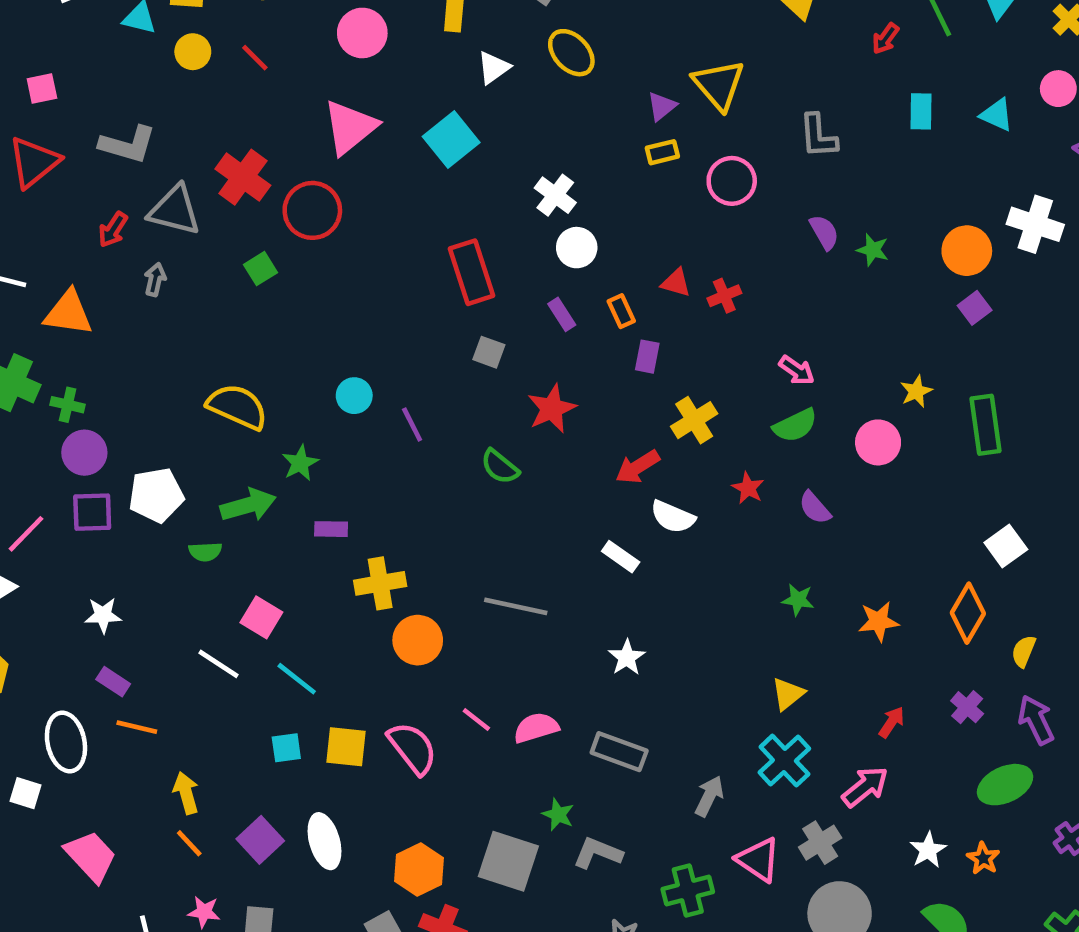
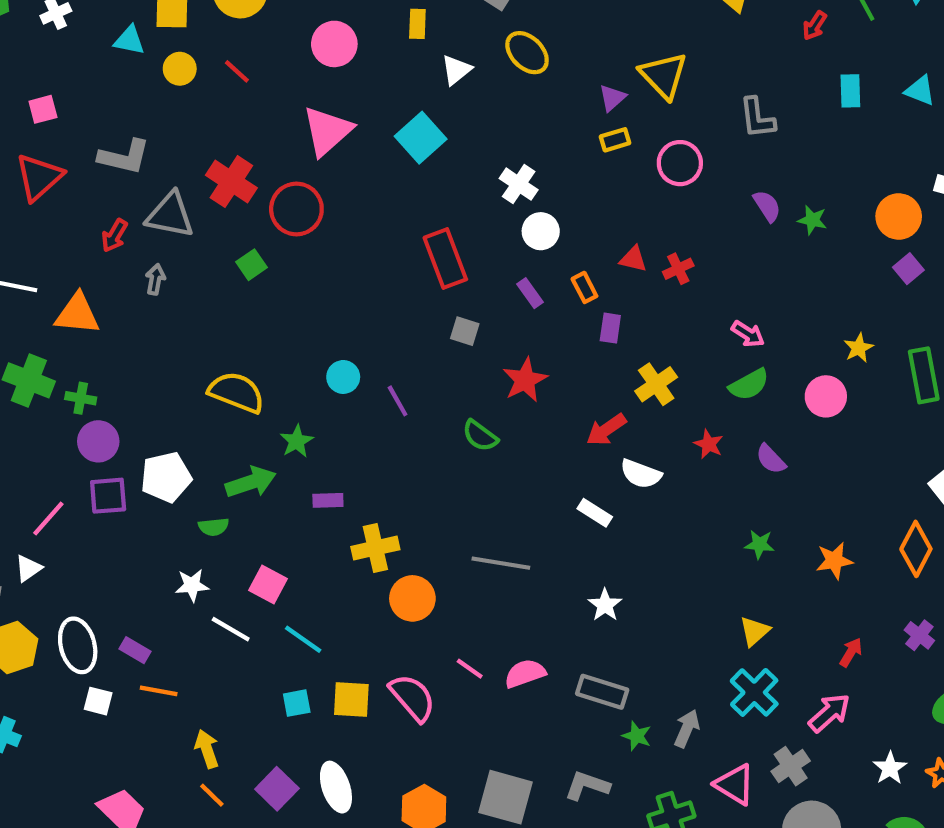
white star: (103, 615) -> (192, 585), moved
white ellipse: (66, 742) -> (78, 645), moved
white square: (25, 793) -> (98, 701), moved
green star: (558, 815) -> (637, 736), moved

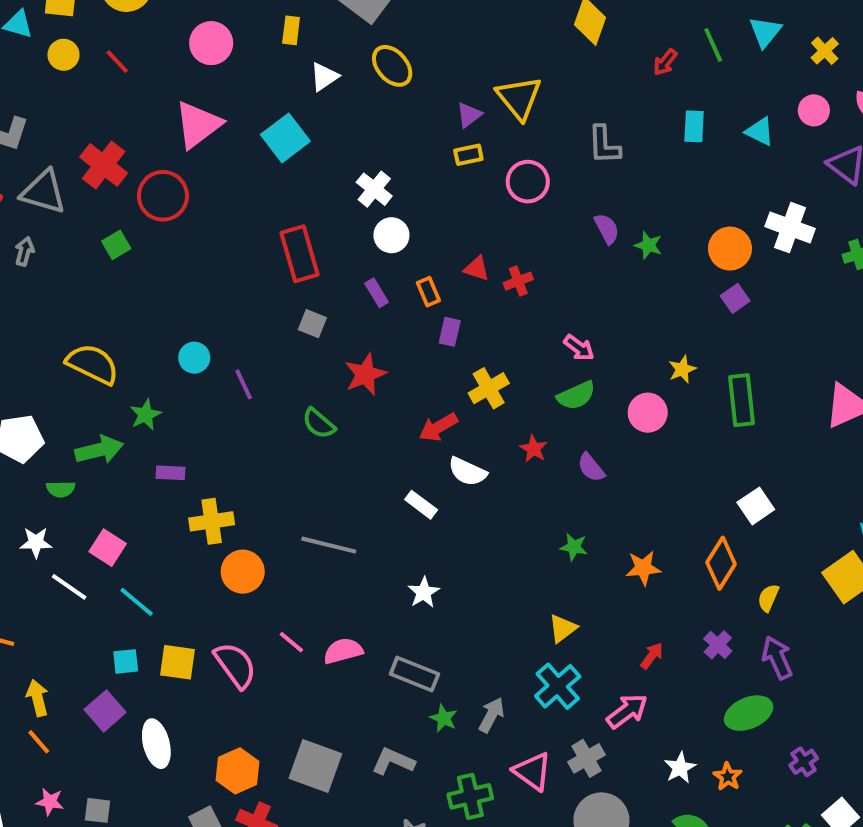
purple square: (277, 789) -> (105, 711), moved

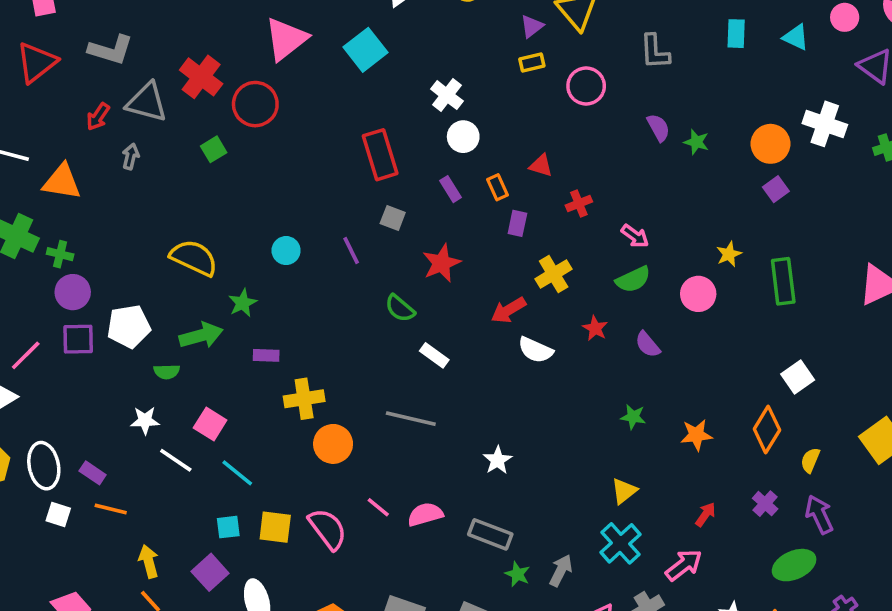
red cross: (518, 281) -> (579, 204), moved
purple line: (244, 384) -> (351, 251), moved
white rectangle: (421, 505) -> (434, 355), moved

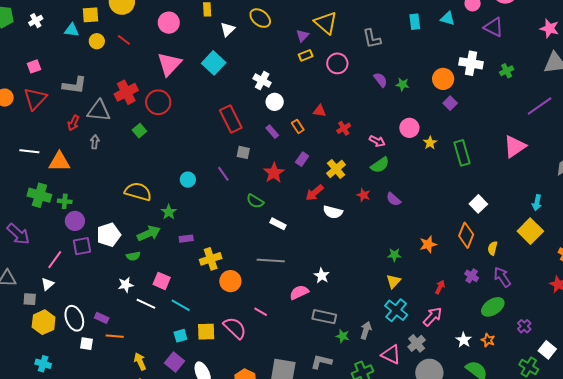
red cross: (201, 77) -> (126, 92), turned 35
purple rectangle: (517, 223) -> (302, 159), moved, turned 32
pink circle: (698, 294) -> (409, 128), moved
green star: (633, 417) -> (394, 255), moved
pink semicircle: (425, 514) -> (299, 292), moved

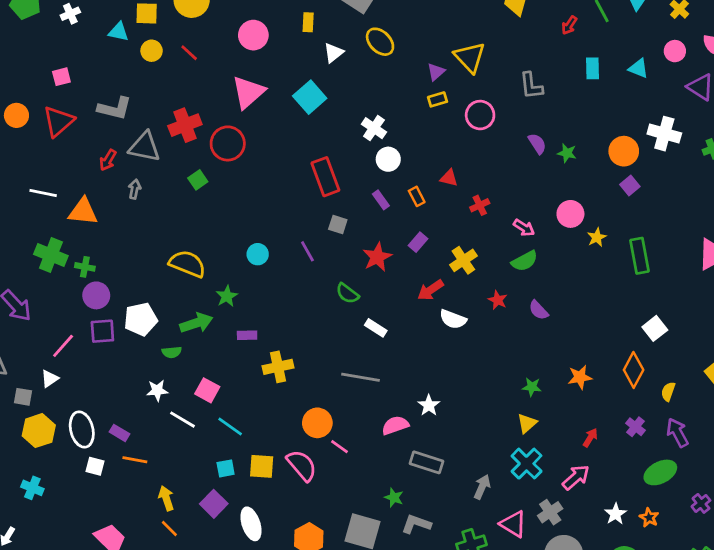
orange circle: (230, 281) -> (317, 423), moved
green star: (343, 336) -> (394, 498), moved

